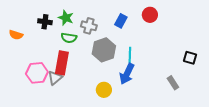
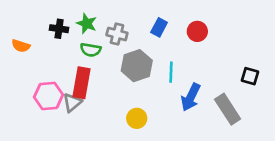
red circle: (150, 15) -> (197, 31), moved
blue arrow: (127, 74) -> (191, 97), moved
gray rectangle: (173, 83) -> (228, 109), size x1.6

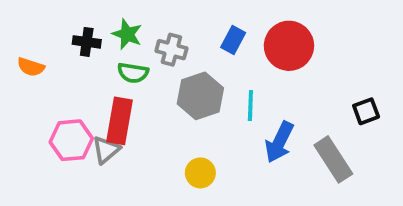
red circle: (197, 31) -> (289, 46), size x1.6
black square: (250, 76) -> (366, 111), turned -36

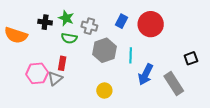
orange semicircle: (31, 67) -> (16, 35), size x1.6
red rectangle: (119, 121) -> (62, 63), size x0.6

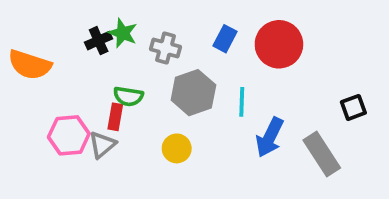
black cross: (45, 22) -> (99, 41), moved, turned -32
green semicircle: (69, 38) -> (128, 96), moved
yellow circle: (104, 90) -> (177, 148), moved

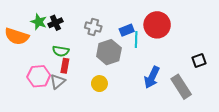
green star: (123, 33) -> (39, 22), moved
blue rectangle: (225, 39) -> (127, 30), moved, turned 40
green semicircle: (128, 96) -> (61, 51), moved
cyan line: (242, 102) -> (136, 40), moved

